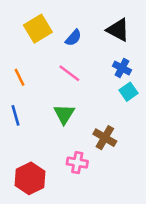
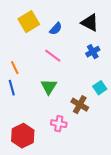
blue cross: (122, 68) -> (93, 52), turned 32
orange line: (19, 77) -> (15, 68), moved
cyan square: (128, 92) -> (100, 88), moved

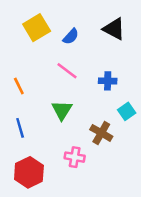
blue cross: (93, 52) -> (108, 81), moved, turned 32
blue line: (12, 88) -> (20, 128), moved

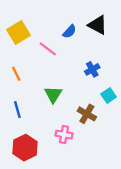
yellow square: (37, 28) -> (18, 33), moved
blue semicircle: (71, 36) -> (69, 31), moved
pink line: (67, 71) -> (48, 49), moved
blue cross: (108, 81) -> (92, 69), turned -32

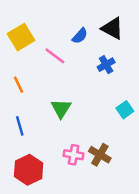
blue cross: (92, 69) -> (106, 65), moved
brown cross: (87, 114) -> (100, 155), moved

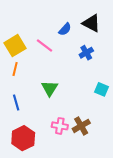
yellow square: (21, 37) -> (15, 46), moved
orange line: (19, 85) -> (15, 69), turned 40
cyan square: (125, 110) -> (102, 89), turned -32
brown cross: (100, 155) -> (81, 126), turned 30

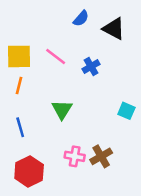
blue semicircle: (65, 29) -> (81, 19), moved
yellow square: (15, 46) -> (19, 56), turned 30
blue cross: (86, 53) -> (91, 67), moved

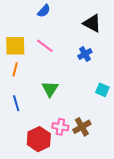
blue semicircle: (81, 19) -> (44, 11), moved
blue cross: (91, 67) -> (85, 54), moved
red hexagon: (29, 172) -> (39, 139), moved

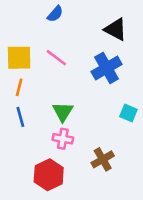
blue cross: (85, 54) -> (107, 68), size x1.6
blue line: (16, 103) -> (20, 117), moved
pink cross: (60, 127) -> (63, 139), moved

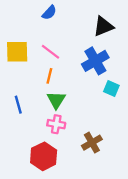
black triangle: (116, 29) -> (103, 26), turned -50
orange line: (19, 87) -> (49, 76), moved
cyan square: (128, 113) -> (111, 88), moved

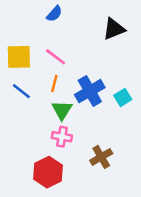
blue cross: (95, 61) -> (90, 91), moved
cyan square: (111, 88) -> (123, 97), turned 35
blue line: (18, 105) -> (21, 91), moved, turned -36

